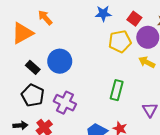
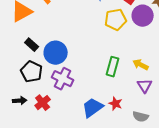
blue circle: (60, 61) -> (56, 53), moved
yellow arrow: (147, 62) -> (141, 65), moved

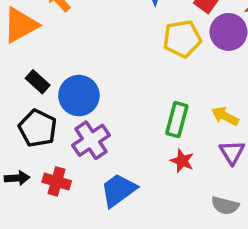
purple cross: (63, 79) -> (91, 140), turned 30
red cross: (43, 103) -> (57, 181), turned -35
red star: (116, 104) -> (182, 161), moved
blue trapezoid: (93, 108) -> (118, 190), moved

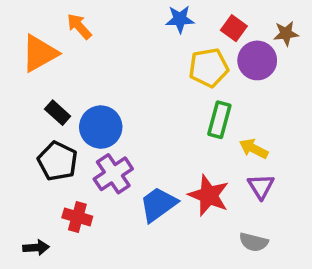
green rectangle: (177, 120) -> (219, 120), moved
red star: (182, 161) -> (209, 195), size x1.6
black arrow: (17, 178) -> (36, 248), moved
blue trapezoid: (118, 190) -> (158, 204), moved

